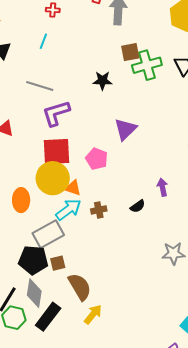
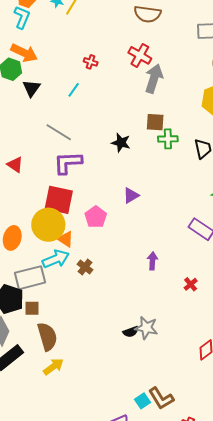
green cross: (147, 65) -> (168, 139), size x0.7
purple triangle: (125, 129) -> (131, 195), size x0.7
black semicircle: (138, 206) -> (131, 332), moved
brown cross: (99, 210) -> (85, 267), turned 35

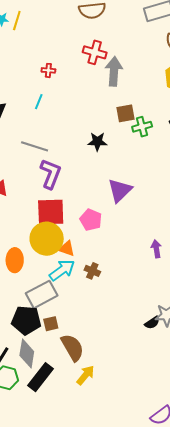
purple L-shape: (68, 163) -> (51, 174), turned 128
purple triangle: (131, 195) -> (120, 190), size x1.5

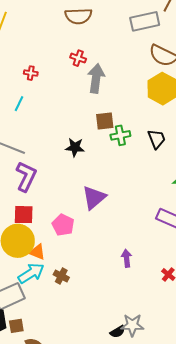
red cross: (95, 52) -> (78, 58), size x0.7
red square: (51, 212) -> (24, 215), size x0.7

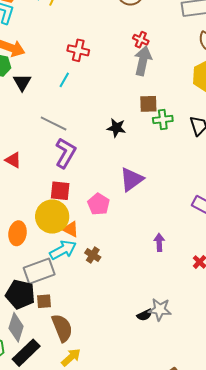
red cross: (78, 58) -> (141, 40), moved
red cross: (31, 73) -> (78, 50), size x1.5

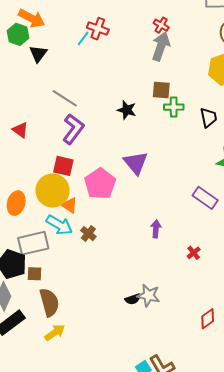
cyan line: (64, 80) -> (83, 38), moved
purple triangle: (132, 179) -> (136, 163), turned -40
pink pentagon: (99, 204) -> (100, 184), size x1.4
cyan arrow: (63, 250) -> (59, 225), turned 52

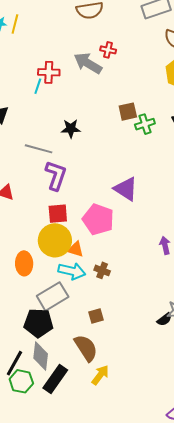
gray arrow: (161, 46) -> (88, 63), moved, turned -60
black star: (127, 110) -> (71, 129), moved
brown square: (35, 274) -> (96, 316), moved

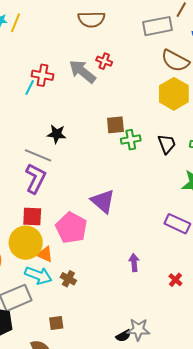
gray line: (39, 149) -> (38, 155), moved

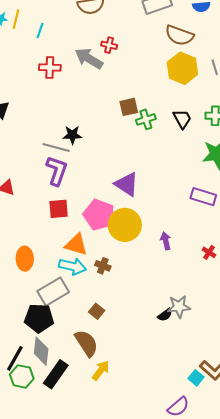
cyan line: (30, 88) -> (40, 31), moved
black star: (57, 134) -> (72, 135), moved
yellow circle: (26, 243) -> (125, 225), moved
orange triangle: (45, 254) -> (76, 245), size x1.4
brown square: (56, 323) -> (97, 311), turned -35

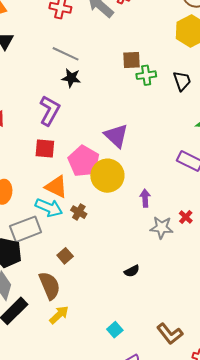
gray line: (56, 148) -> (66, 54), moved
gray star: (179, 307) -> (162, 228), moved
cyan square: (196, 378) -> (115, 330), moved

